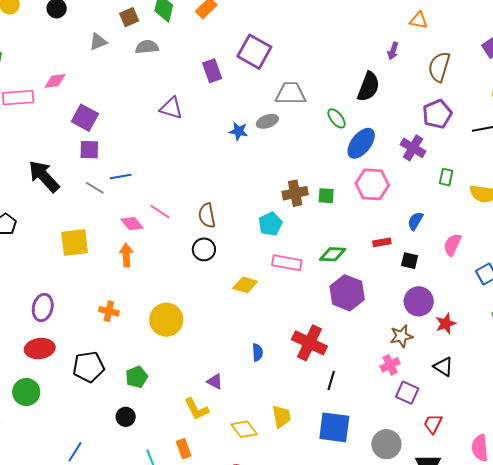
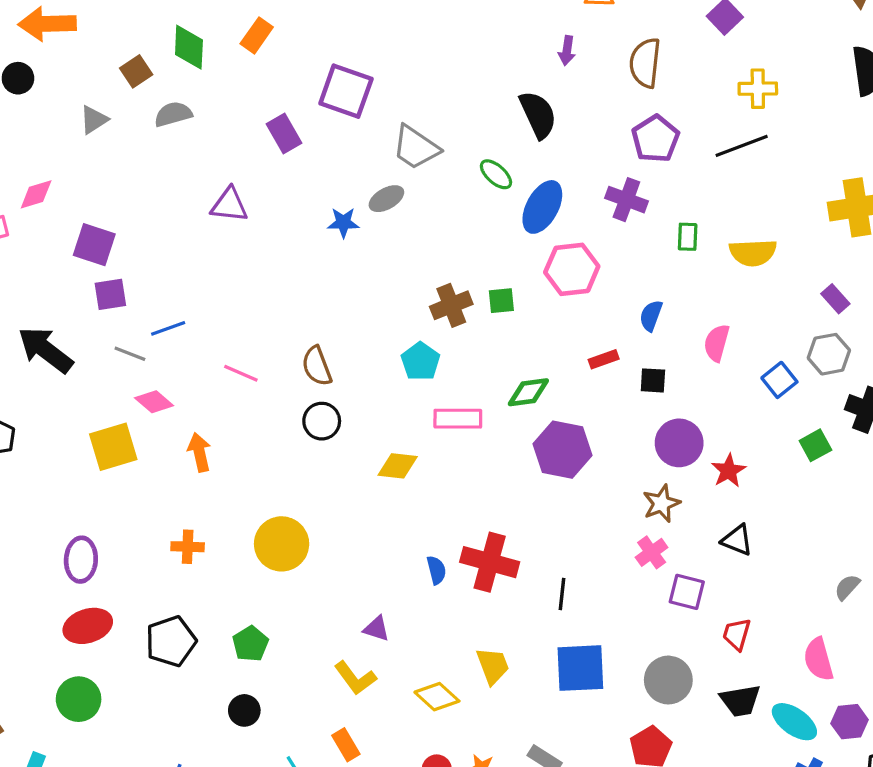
black semicircle: (368, 87) -> (538, 115), turned -36
gray trapezoid: (291, 93) -> (416, 147), turned -136
pink diamond: (132, 224) -> (154, 402), moved
red cross: (309, 343) -> (490, 562), moved

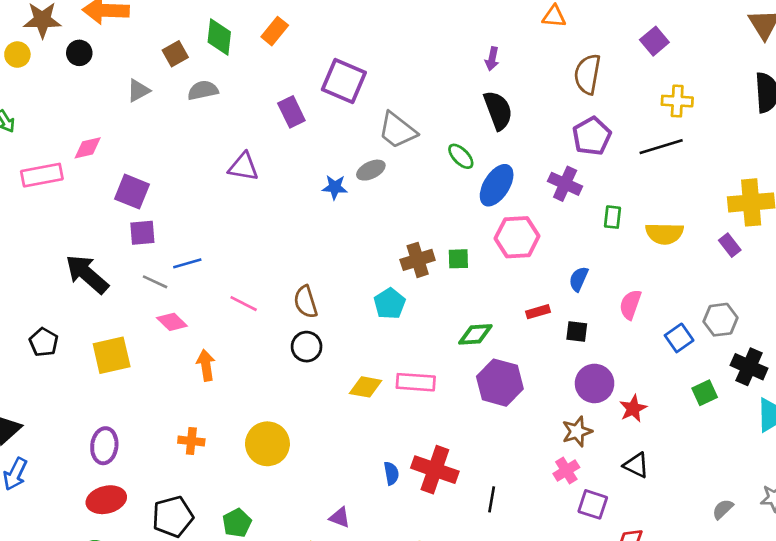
purple arrow: (567, 51) -> (492, 59), moved
purple rectangle: (835, 299) -> (730, 245), moved
pink rectangle: (458, 419) -> (416, 382), moved
yellow square: (113, 447) -> (112, 355), moved

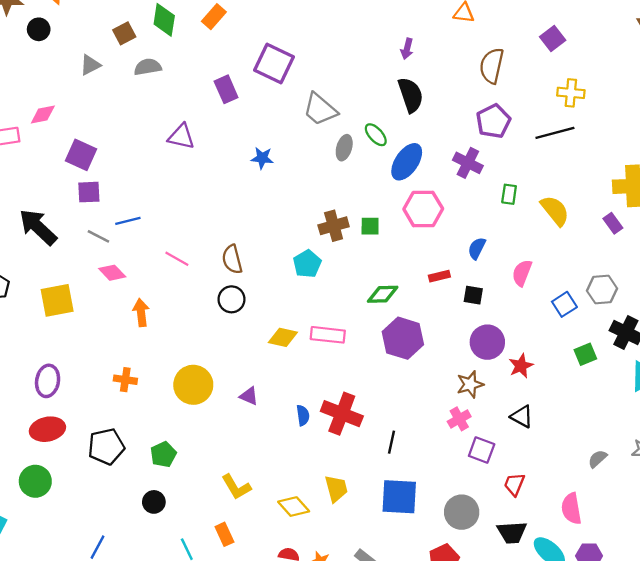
gray ellipse: (371, 170) -> (344, 148), moved, turned -50
yellow semicircle: (664, 233) -> (555, 211), turned -132
purple triangle: (340, 517) -> (249, 396), moved

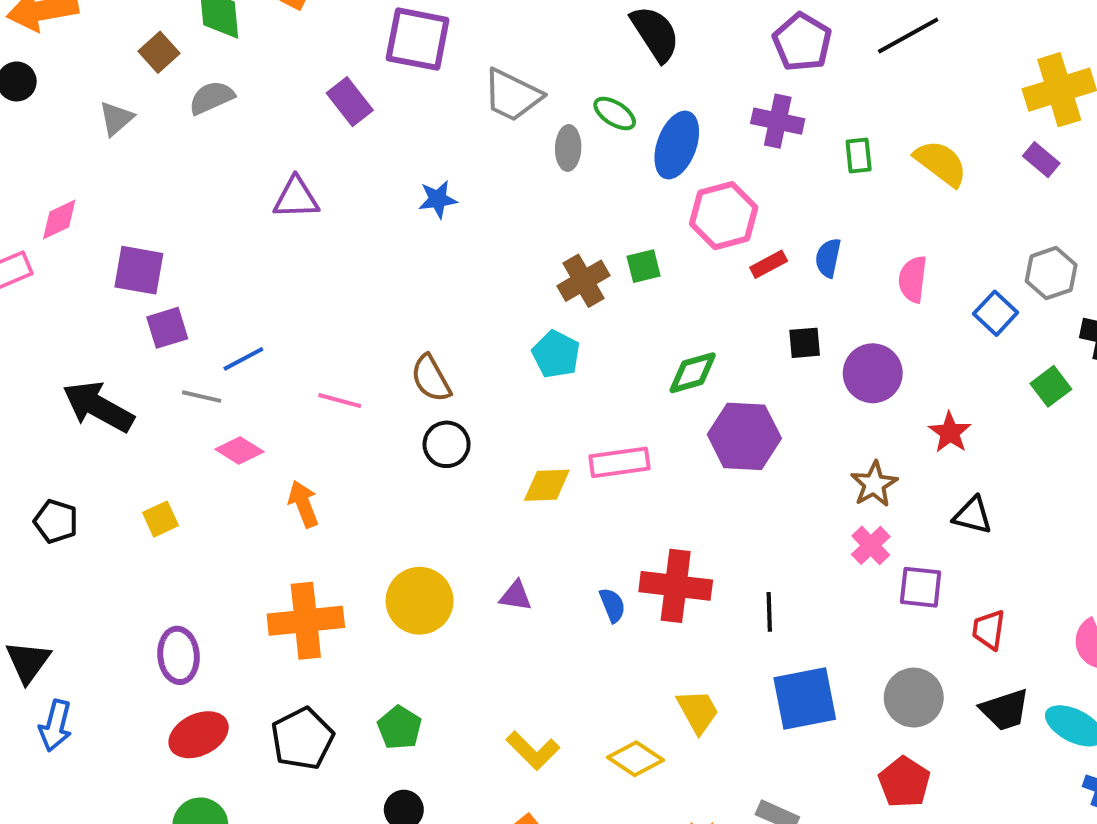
red rectangle: (439, 276) -> (769, 264), moved
black square: (473, 295) -> (805, 343), moved
yellow square: (57, 300) -> (161, 519), size x0.6
purple circle: (487, 342) -> (873, 373), moved
orange cross: (125, 380) -> (306, 621), size x1.8

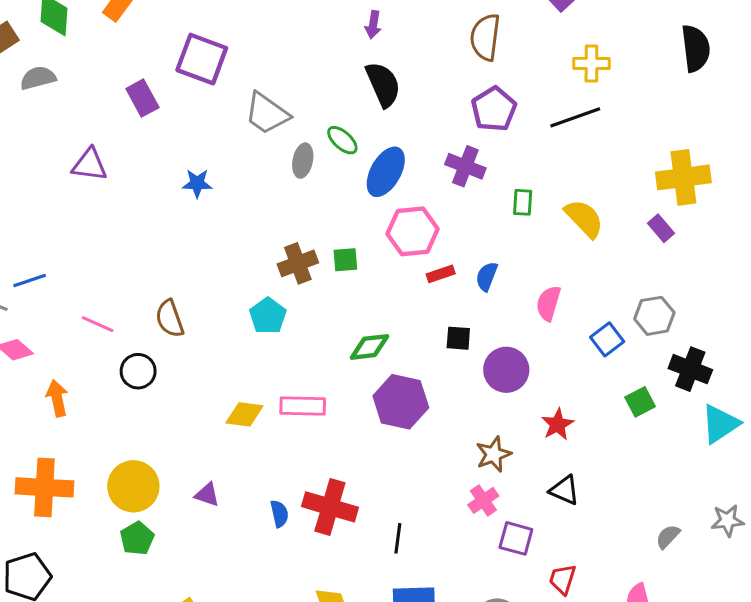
black circle: (447, 444) -> (138, 371), moved
green pentagon: (399, 728) -> (137, 538), moved

